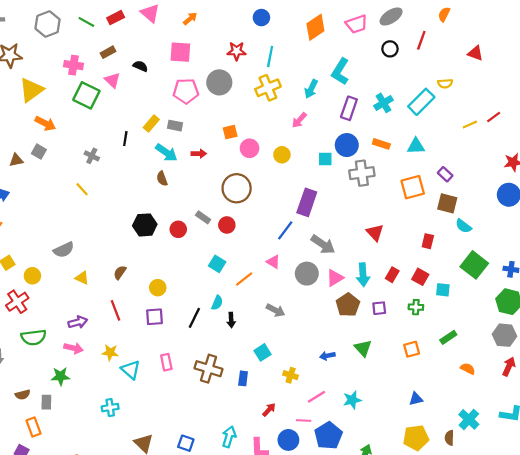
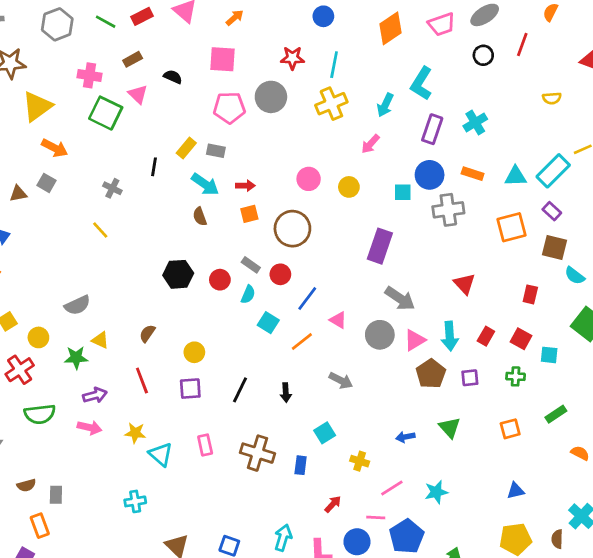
cyan rectangle: (421, 102) -> (553, 171), moved
orange square: (230, 132) -> (249, 214), moved
blue line: (285, 230) -> (307, 298), moved
cyan semicircle: (217, 303) -> (248, 294), moved
green star: (60, 376) -> (76, 358), moved

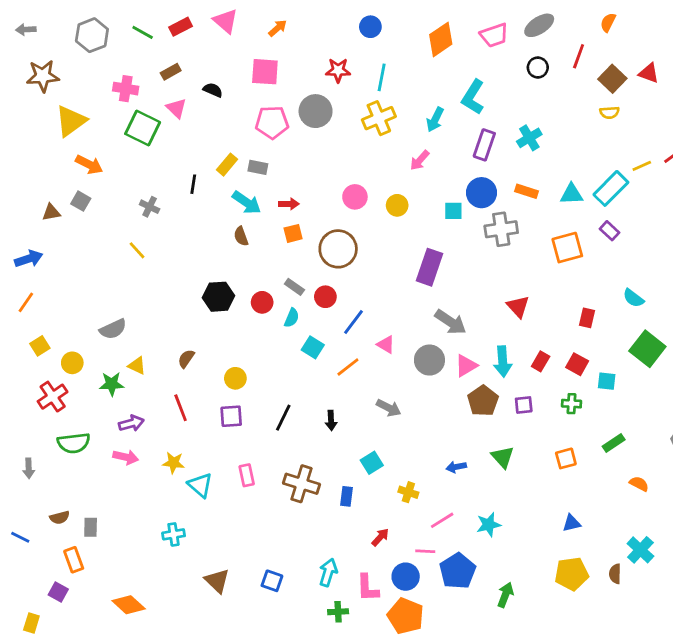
brown square: (555, 247) -> (612, 79), moved, turned 30

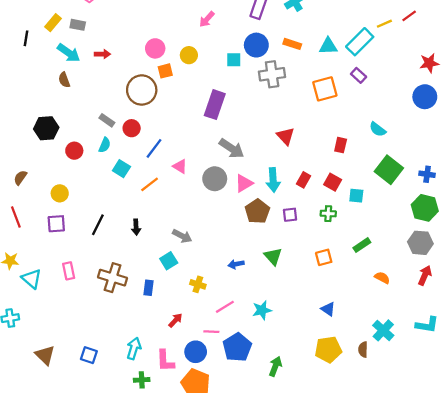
orange square: (293, 233) -> (165, 71), moved
red circle: (262, 302) -> (74, 151), moved
gray arrow: (389, 408) -> (182, 236), moved
blue triangle: (572, 523) -> (328, 309), turned 48

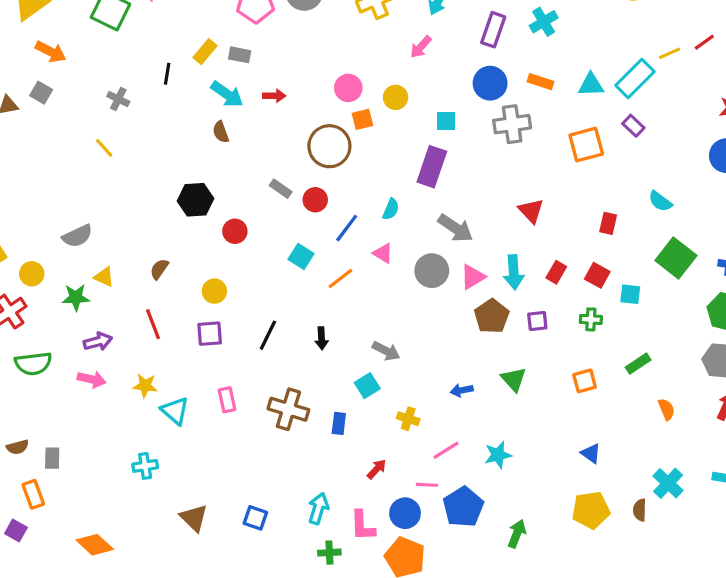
cyan square: (234, 60) -> (446, 121), moved
cyan semicircle: (105, 145) -> (391, 209), moved
orange semicircle: (382, 278) -> (666, 409), turned 40

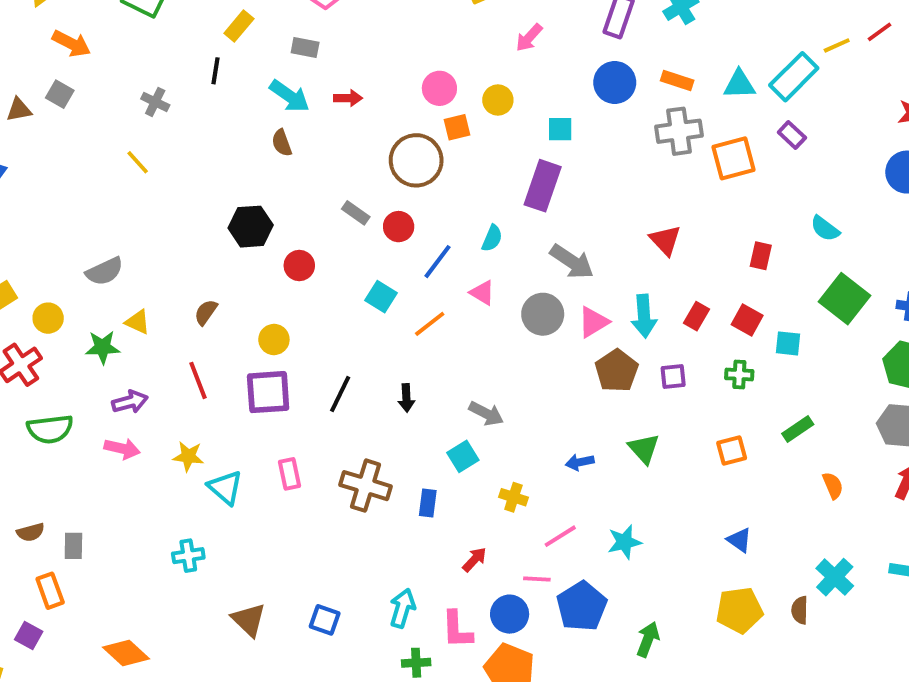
yellow rectangle: (205, 52) -> (239, 26), moved
gray cross: (512, 124) -> (679, 131), moved
purple square: (210, 334) -> (268, 392), size x1.4

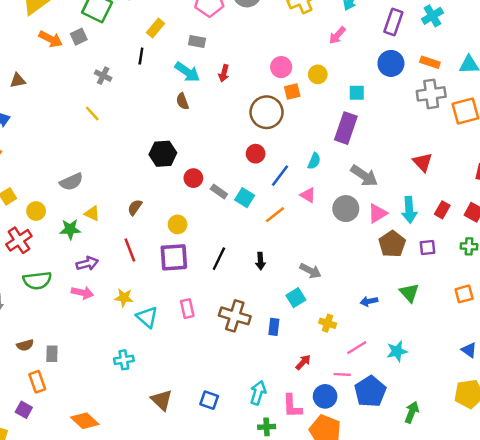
gray square: (60, 94) -> (79, 37), moved, turned 35
red arrow: (348, 98) -> (224, 73), turned 105
gray rectangle: (356, 213) -> (219, 191), moved

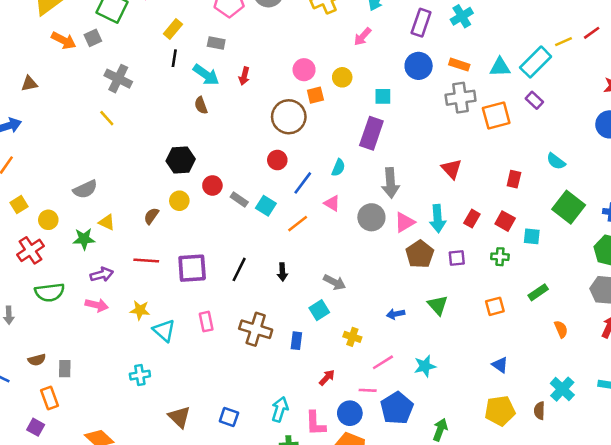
black line: (141, 56) -> (174, 58), moved
gray cross: (103, 76) -> (118, 79), size x1.5
gray arrow: (364, 176) -> (391, 183), turned 52
yellow circle: (178, 224) -> (179, 201), moved
red line: (130, 250) -> (146, 261), turned -65

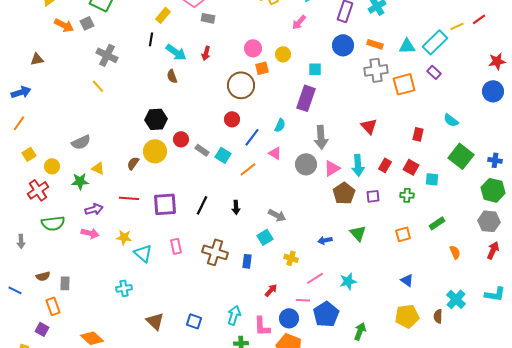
yellow rectangle: (173, 29) -> (163, 15), moved
gray rectangle: (216, 43) -> (208, 18), moved
yellow circle: (179, 201) -> (155, 151), size x1.5

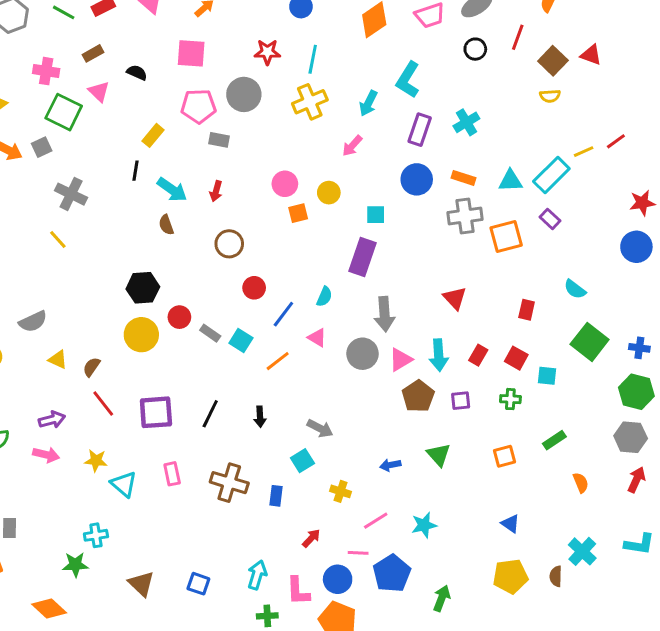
brown circle: (241, 85) -> (229, 244), moved, size x0.7
brown semicircle: (133, 163) -> (92, 367), moved
green star: (80, 181) -> (75, 565), moved
red line: (129, 198) -> (103, 403), turned 48

